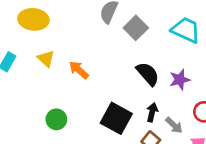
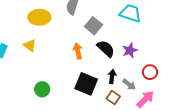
yellow ellipse: (33, 19) -> (39, 17), moved
gray square: (136, 28) -> (94, 26), moved
orange arrow: (79, 70) -> (78, 51), moved, turned 42

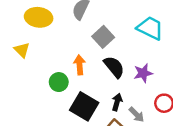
green circle: (42, 89) -> (59, 82), moved

